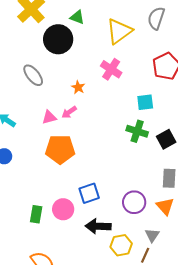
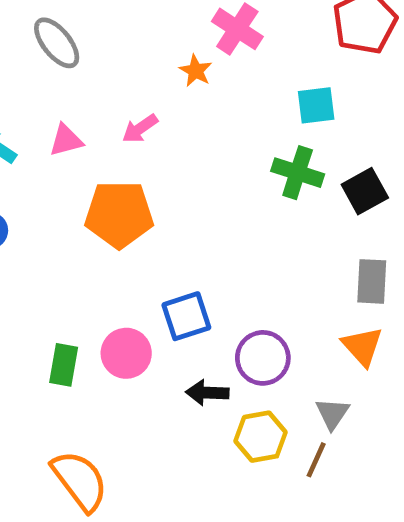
orange star: (78, 87) -> (196, 71), moved
pink triangle: (49, 117) -> (66, 140), moved
purple circle: (134, 202) -> (263, 358), moved
black arrow: (98, 226) -> (207, 393), size x0.7

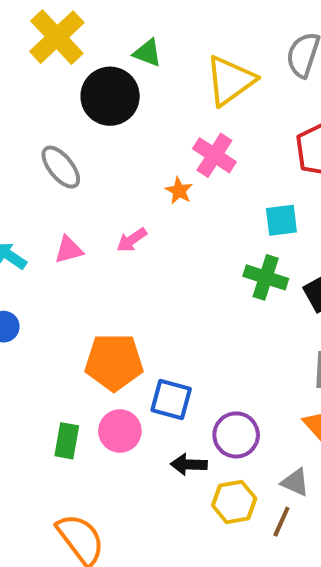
orange pentagon: (119, 214) -> (114, 362), moved
blue square: (186, 316) -> (171, 399), turned 33
gray triangle: (332, 413) -> (295, 482), turned -40

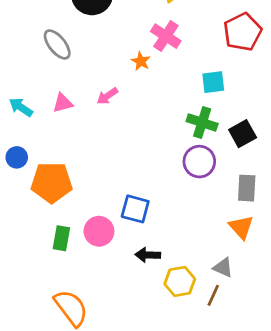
orange pentagon: (114, 362) -> (52, 182), moved
purple circle: (236, 435) -> (199, 162), moved

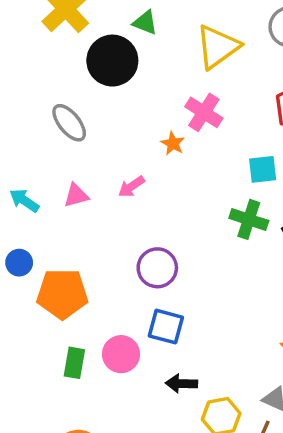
purple circle: (199, 162) -> (157, 268), moved

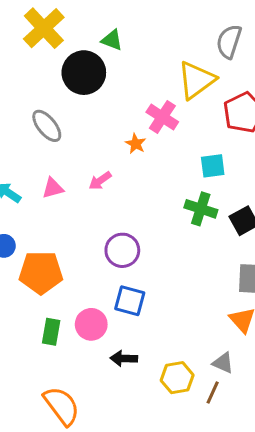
yellow triangle: (218, 47) -> (196, 80), moved
black arrow: (181, 384) -> (124, 358), moved

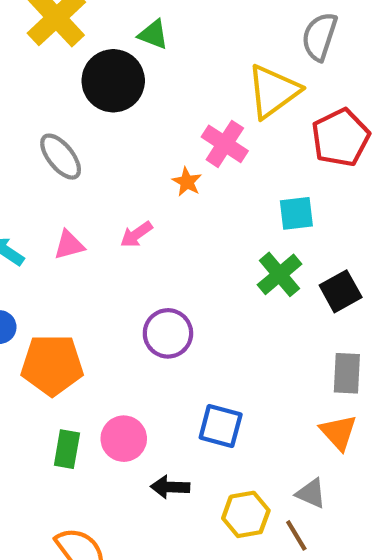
green cross: (201, 209) -> (280, 274), turned 32
blue square: (130, 301) -> (221, 426), moved
brown line: (213, 392) -> (296, 535), turned -55

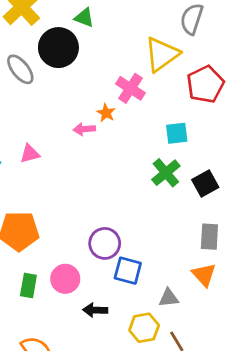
gray ellipse: (61, 157) -> (20, 69), moved
pink arrow: (136, 234) -> (84, 129), moved, turned 30
purple circle: (168, 333) -> (105, 243), moved
gray triangle: (311, 493) -> (169, 298), moved, turned -30

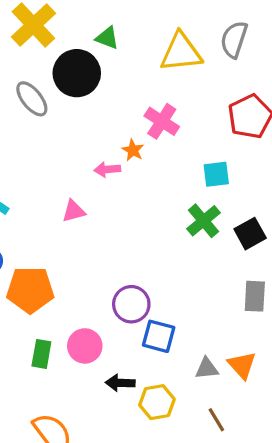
yellow triangle: (162, 54) -> (181, 52), moved, turned 30
pink triangle: (30, 154) -> (74, 211), moved
orange triangle: (204, 275) -> (242, 365), moved
yellow hexagon: (144, 328) -> (157, 402), moved

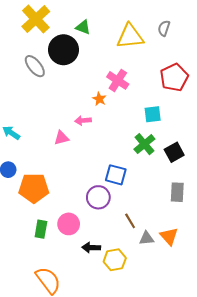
gray semicircle: (234, 39) -> (164, 28), size x0.7
pink arrow: (107, 169) -> (83, 120), moved
blue square: (159, 336) -> (116, 175), moved
brown line: (216, 420) -> (130, 221), moved

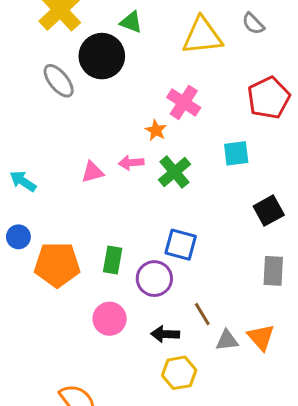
gray semicircle: (164, 28) -> (253, 24), turned -63
pink triangle: (61, 138) -> (93, 172), moved
green cross: (144, 144) -> (174, 172), moved
green rectangle: (41, 229) -> (113, 260), moved
black arrow: (91, 248) -> (165, 334), moved

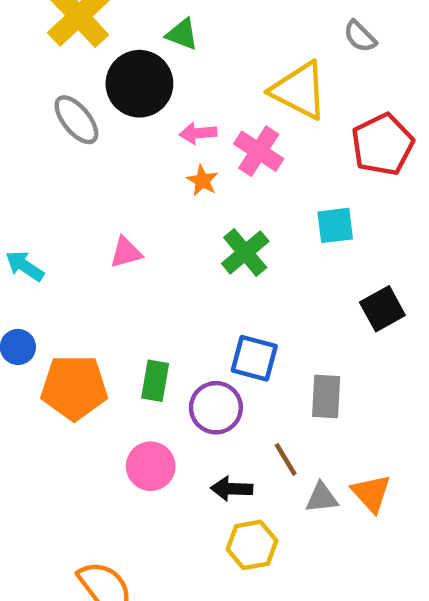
yellow triangle: (202, 36) -> (299, 90), moved, turned 33
orange star: (156, 130) -> (202, 180), moved
pink arrow: (131, 163) -> (198, 133), moved
gray rectangle: (273, 271) -> (326, 396), moved

